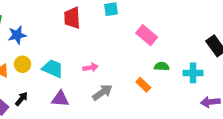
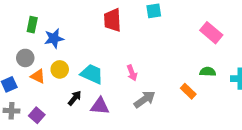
pink rectangle: (147, 35) -> (211, 33), moved
pink arrow: (90, 67) -> (132, 73), turned 80
black arrow: (21, 99) -> (75, 98), moved

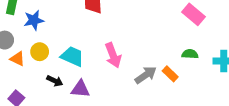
pink arrow: (132, 73) -> (113, 55), size x1.5
black arrow: (75, 98) -> (55, 81), turned 77
gray arrow: (145, 99) -> (146, 75), moved

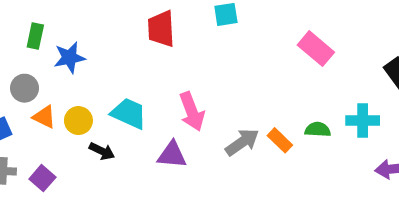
yellow circle: (40, 52) -> (78, 121), moved
green semicircle: (190, 54) -> (318, 130), moved
purple triangle: (80, 89) -> (172, 155), moved

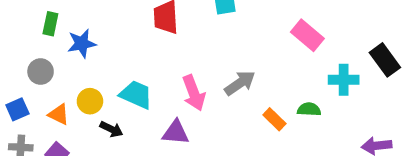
orange triangle: (44, 117) -> (59, 114), moved
cyan cross: (363, 121) -> (344, 80), moved
gray arrow: (242, 142) -> (240, 83), moved

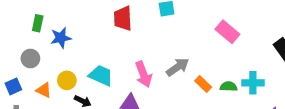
cyan cross: (344, 80) -> (253, 83), moved
orange rectangle: (274, 119) -> (203, 84), moved

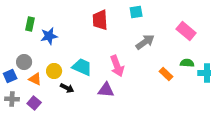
gray circle: (30, 59) -> (24, 62), moved
gray arrow: (178, 67) -> (145, 42), moved
green semicircle: (229, 86) -> (187, 63), moved

